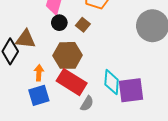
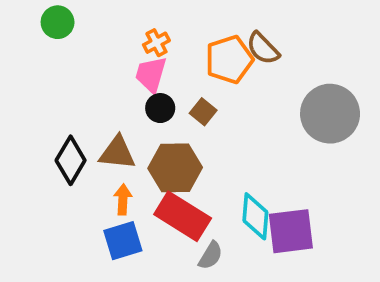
brown triangle: (26, 39) -> (117, 153), moved

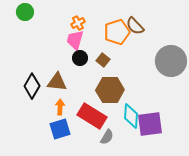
brown hexagon: (175, 168) -> (110, 90), moved

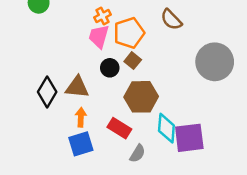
orange pentagon: (117, 32) -> (129, 33), moved
black circle: (80, 58) -> (110, 68), moved
red rectangle: (92, 116) -> (119, 128), size x0.7

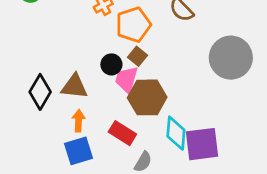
pink trapezoid: (99, 36) -> (127, 80), moved

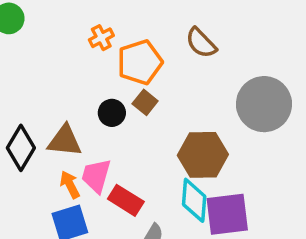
pink trapezoid: (127, 80) -> (96, 176), moved
brown hexagon: (147, 97) -> (203, 155), moved
orange arrow: (79, 121) -> (70, 185), turned -30

